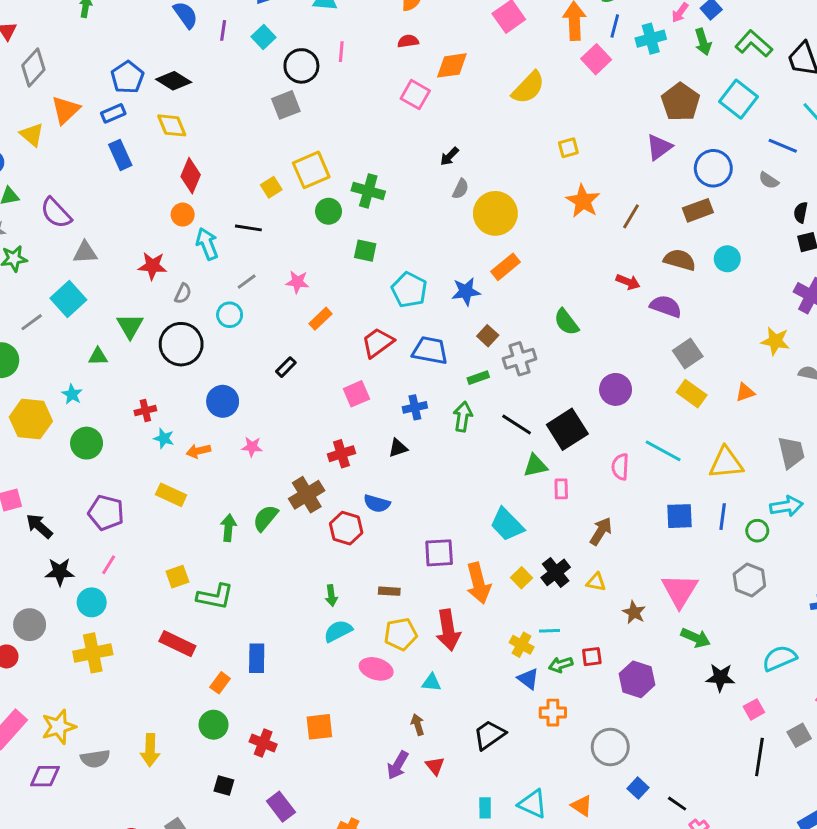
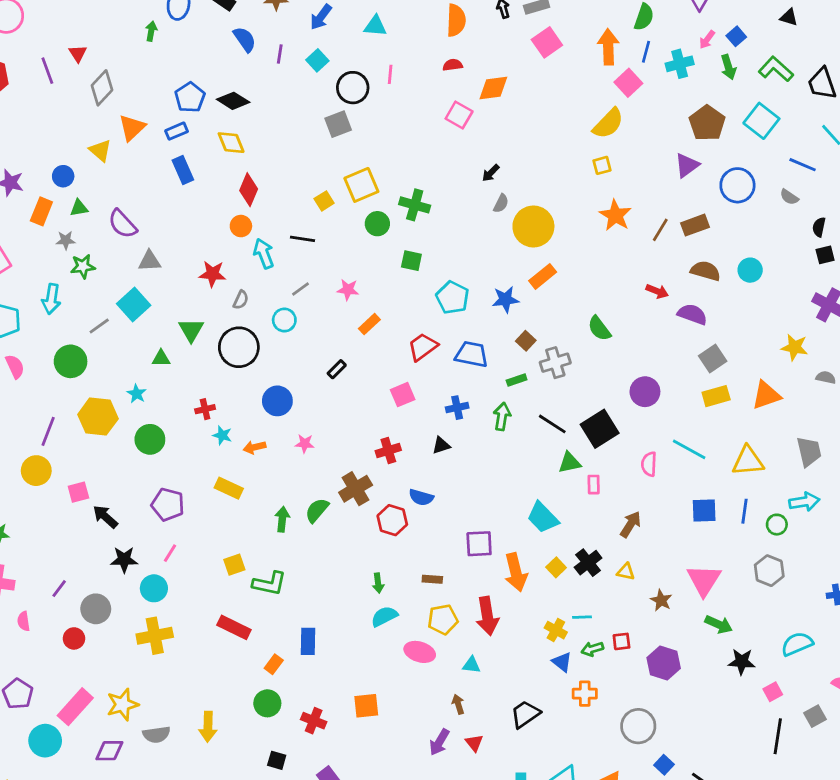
yellow semicircle: (528, 88) -> (608, 124), moved
brown rectangle: (698, 210) -> (695, 225), moved
orange triangle: (745, 392) -> (766, 395), size x1.6
yellow rectangle: (692, 394) -> (716, 396), turned -52

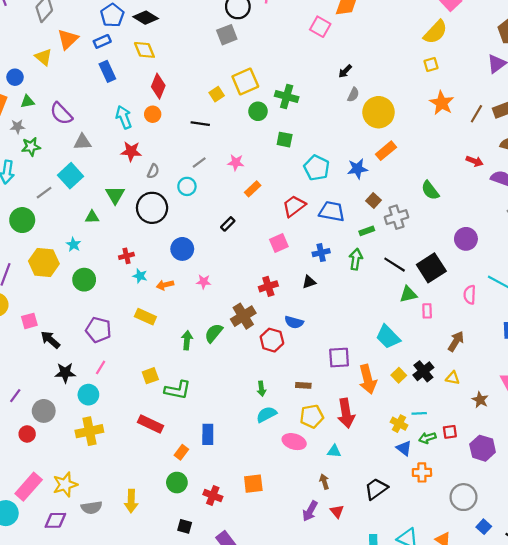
cyan arrow: (264, 253) -> (124, 117), moved

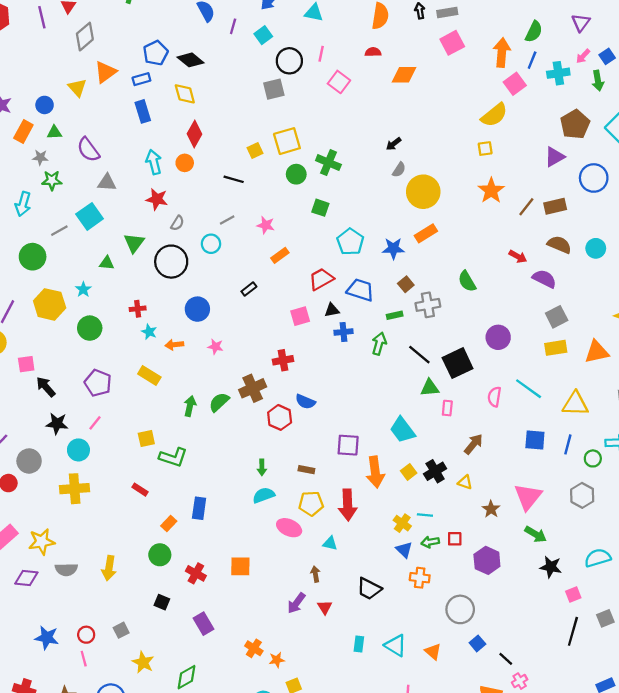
pink square: (320, 27) -> (339, 82), moved
black triangle: (309, 282) -> (332, 310), moved
red rectangle: (151, 424) -> (140, 490), size x0.6
black trapezoid: (376, 489) -> (369, 589), turned -125

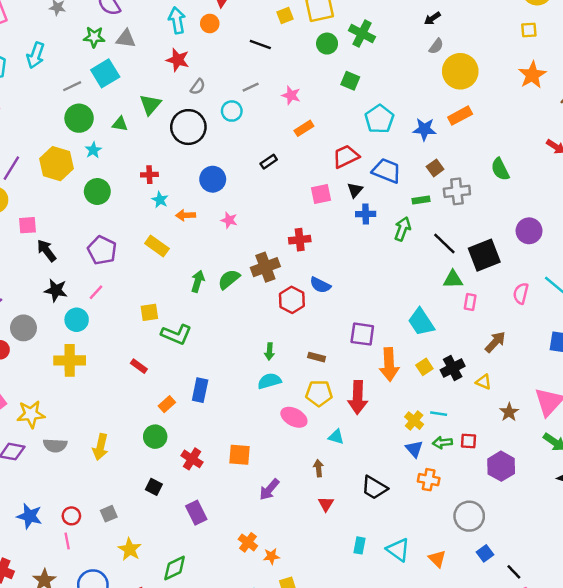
green star: (52, 180) -> (94, 37), moved
green circle: (33, 257) -> (79, 118), moved
black triangle: (332, 310) -> (355, 190), turned -42
purple arrow: (296, 603) -> (269, 489), moved

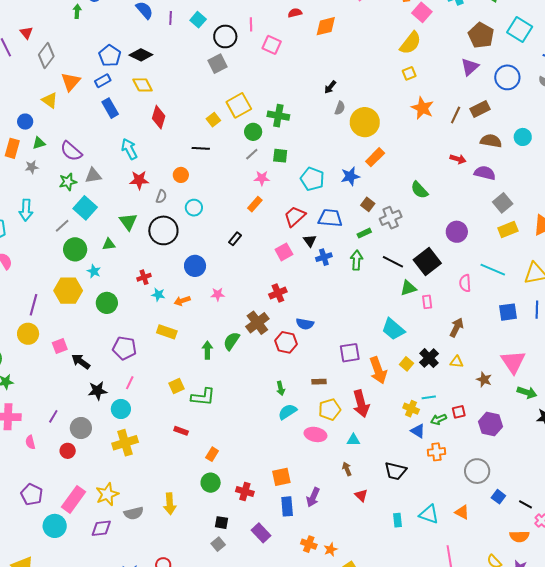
orange circle: (210, 24) -> (181, 175), moved
gray line: (251, 87) -> (252, 154), moved
pink star: (291, 95) -> (262, 178), moved
blue rectangle: (200, 390) -> (287, 506), moved
gray square: (109, 514) -> (218, 544), moved

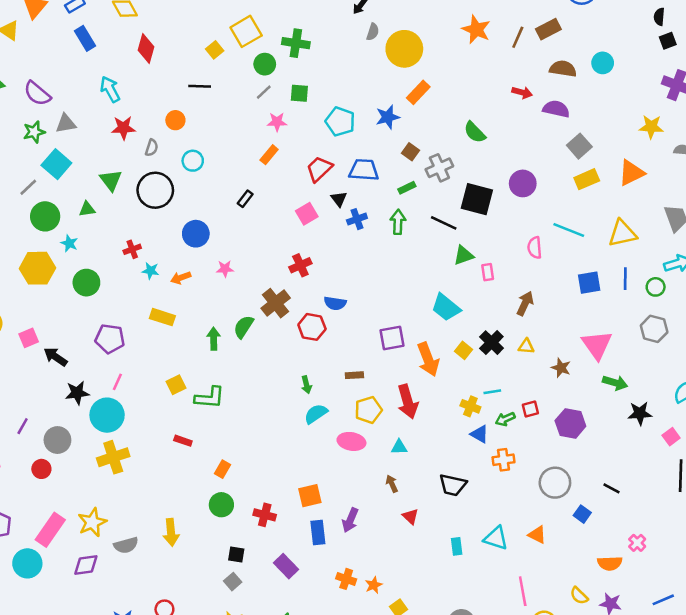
black square: (427, 262) -> (477, 199), moved, turned -36
cyan circle: (121, 409) -> (107, 415), size x1.4
black line: (526, 504) -> (612, 488), moved

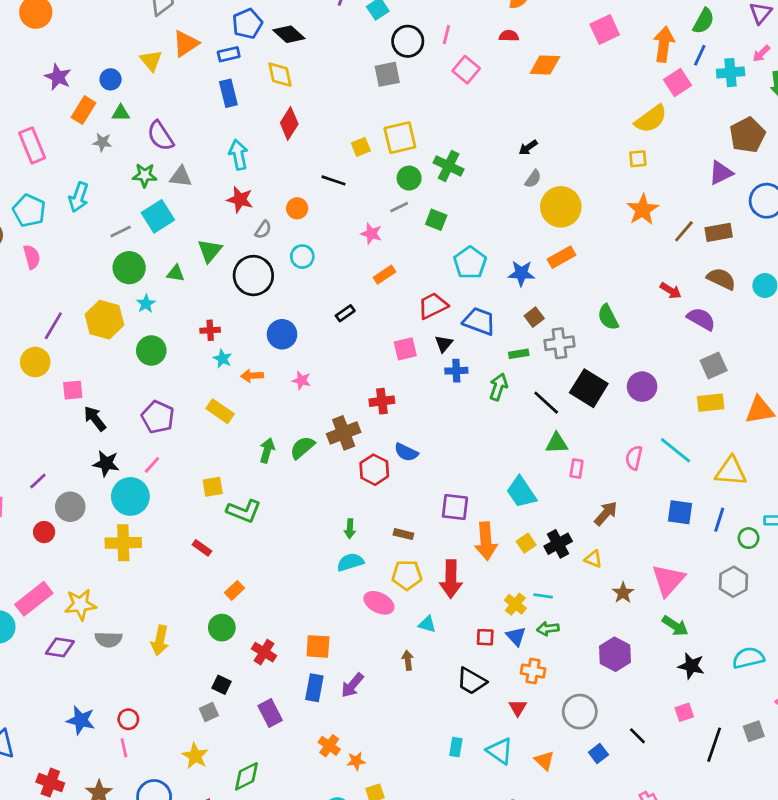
pink star: (277, 122) -> (371, 234), moved
red square: (530, 409) -> (485, 637), moved
pink square: (671, 437) -> (684, 712), moved
red triangle: (410, 516) -> (518, 708), moved

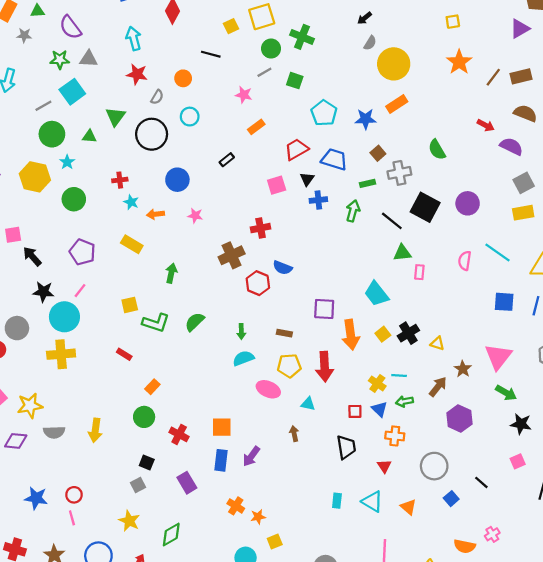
green semicircle: (302, 448) -> (195, 322), moved
brown arrow: (606, 513) -> (438, 387), moved
black trapezoid: (472, 681) -> (346, 447), turned -125

